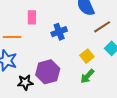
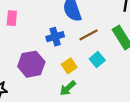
blue cross: (59, 32) -> (55, 37), moved
purple hexagon: (48, 72) -> (31, 64), moved

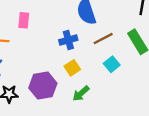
purple hexagon: (31, 64) -> (43, 86), moved
yellow square: (69, 66) -> (72, 68), moved

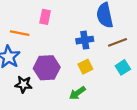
purple hexagon: (43, 86) -> (47, 68), moved
green arrow: (81, 94) -> (77, 93), moved

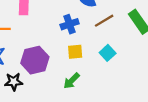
yellow square: (85, 67) -> (75, 52), turned 32
cyan square: (123, 67) -> (108, 53), moved

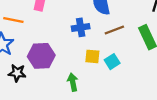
yellow square: (75, 52) -> (92, 56), moved
green arrow: (71, 81) -> (73, 82), turned 114

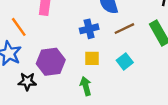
orange line: (13, 20) -> (19, 27), turned 48
yellow square: (92, 56) -> (92, 58), moved

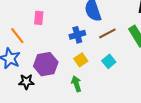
yellow square: (92, 58) -> (81, 60), turned -32

